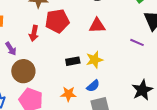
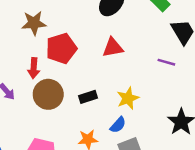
yellow star: (94, 60) -> (128, 98), moved
brown circle: (23, 71) -> (48, 94), moved

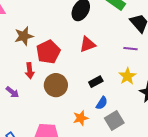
brown circle: (48, 94) -> (56, 85), moved
black rectangle: (88, 97) -> (96, 82), moved
yellow star: (128, 98) -> (127, 76), moved

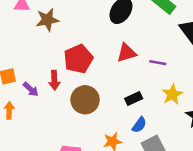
brown star: (24, 36) -> (47, 20), moved
purple line: (131, 49) -> (158, 63), moved
purple arrow: (12, 92) -> (31, 89), moved

